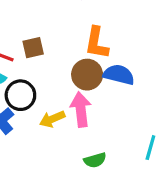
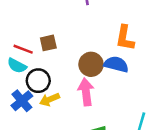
orange L-shape: (97, 43) -> (125, 38), moved
yellow arrow: (52, 119) -> (50, 99), moved

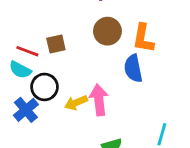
brown circle: (91, 64) -> (107, 31), moved
blue semicircle: (116, 64) -> (133, 68), turned -115
yellow arrow: (50, 99) -> (76, 103), moved

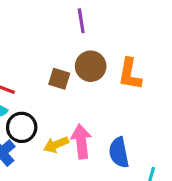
brown square: (56, 44) -> (59, 79), moved, turned 30
blue semicircle: (133, 68) -> (119, 152), moved

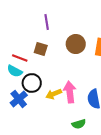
purple line: (81, 21) -> (47, 22), moved
brown square: (59, 79) -> (41, 49), moved

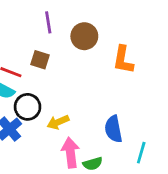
brown circle: (76, 44) -> (84, 36), moved
pink arrow: (70, 92) -> (70, 153), moved

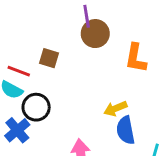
purple line: (48, 22) -> (87, 16), moved
yellow arrow: (58, 122) -> (115, 109), moved

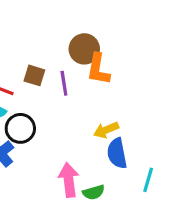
purple line: (87, 16) -> (64, 83), moved
orange L-shape: (136, 58) -> (98, 69), moved

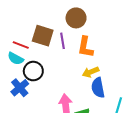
orange L-shape: (98, 69) -> (85, 47), moved
brown square: (34, 75) -> (43, 36), size x1.5

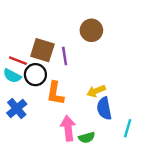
brown circle: (76, 18) -> (91, 30), moved
orange L-shape: (85, 47) -> (55, 93), moved
black circle: (33, 71) -> (35, 75), moved

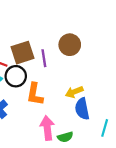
brown circle: (91, 30) -> (70, 45), moved
brown square: (42, 50) -> (22, 53), turned -35

